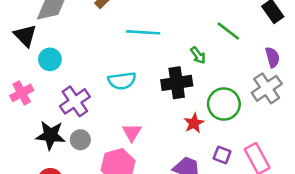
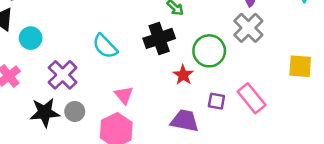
cyan semicircle: (122, 81) -> (105, 46), turned 64

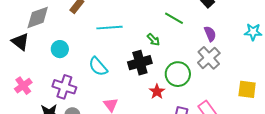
cyan circle: (31, 38) -> (60, 49), moved
purple cross: (63, 75) -> (64, 87), turned -30

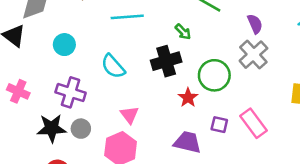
pink cross: (23, 86) -> (18, 91), turned -30

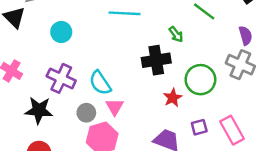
gray cross: (253, 55) -> (240, 65), turned -32
cyan semicircle: (113, 66) -> (100, 83), moved
purple square: (219, 125) -> (199, 127), turned -35
gray circle: (81, 129) -> (86, 113), moved

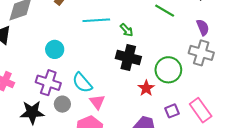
cyan circle: (61, 32) -> (55, 49), moved
green arrow: (176, 34) -> (127, 30), moved
black cross: (156, 60) -> (128, 57), turned 30
gray circle: (86, 113) -> (62, 104), moved

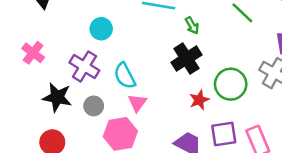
black cross: (128, 57) -> (186, 59), turned 30
gray circle: (62, 104) -> (94, 106), moved
purple square: (172, 111) -> (224, 134), size x1.5

